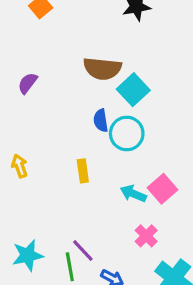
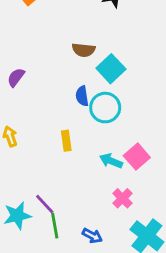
brown semicircle: (102, 69) -> (84, 50), size x0.7
purple semicircle: (28, 83) -> (16, 77), moved
purple line: (83, 250) -> (45, 204), moved

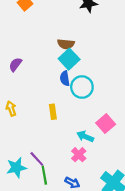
cyan square: (111, 69) -> (69, 59), moved
cyan arrow: (111, 161) -> (85, 136), moved
pink cross: (122, 198) -> (79, 155), moved

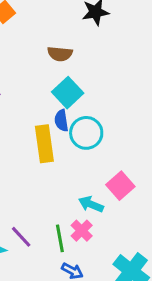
brown semicircle: (66, 44) -> (60, 54), moved
yellow rectangle: (53, 112) -> (44, 144), moved, size x1.6
green line: (44, 175) -> (60, 238), moved

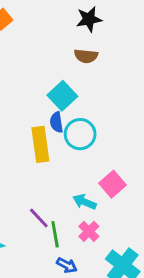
brown semicircle: (60, 54) -> (86, 56), moved
pink cross: (82, 231) -> (89, 231), moved
purple line: (21, 237) -> (39, 218), moved

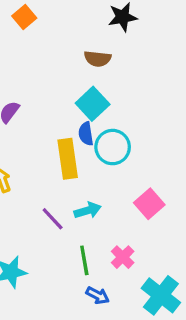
brown semicircle: (86, 56) -> (98, 59), moved
cyan arrow: (84, 202) -> (88, 210), moved, turned 140
purple line: (39, 218) -> (53, 219), moved

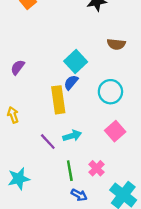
brown semicircle: (98, 59) -> (116, 44), moved
blue semicircle: (86, 134) -> (71, 82), turned 49
cyan circle: (113, 147) -> (110, 92), moved

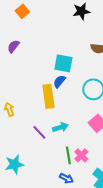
cyan square: (76, 62) -> (63, 63), turned -36
purple semicircle: (18, 67) -> (13, 46), moved
green line: (70, 171) -> (68, 155), moved

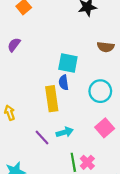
blue semicircle: (59, 81) -> (64, 82), turned -48

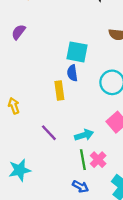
yellow rectangle: (52, 99) -> (59, 91), size x0.7
cyan arrow: (65, 132) -> (84, 135), moved

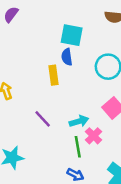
pink cross: (98, 160) -> (94, 136), moved

